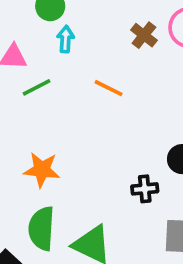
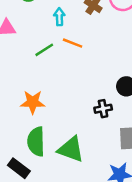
cyan arrow: (66, 39) -> (59, 17), moved
green line: (37, 87) -> (44, 50), moved

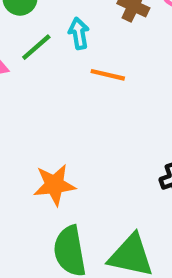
green line: (44, 50) -> (36, 47), moved

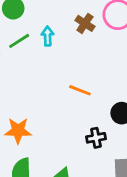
orange line: (108, 75) -> (80, 90), moved

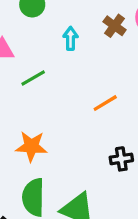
green line: (19, 41) -> (33, 78), moved
orange line: (80, 90) -> (105, 103), turned -55

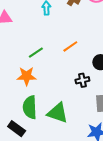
green line: (33, 78) -> (36, 53), moved

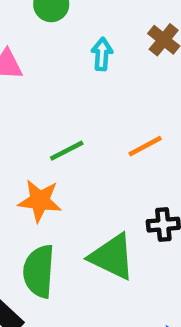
green triangle: (58, 113) -> (112, 257), moved

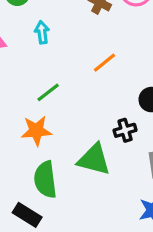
cyan arrow: (102, 54) -> (42, 32), moved
orange line: (145, 146) -> (104, 63), moved

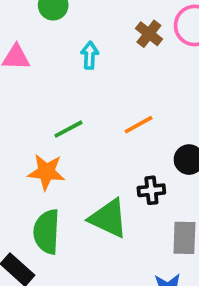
cyan arrow: (42, 32) -> (90, 55), moved
orange line: (104, 63) -> (139, 125), moved

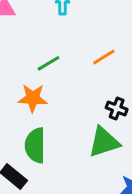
black cross: (151, 190) -> (117, 109), turned 30
green triangle: (108, 218) -> (104, 142), moved, turned -40

